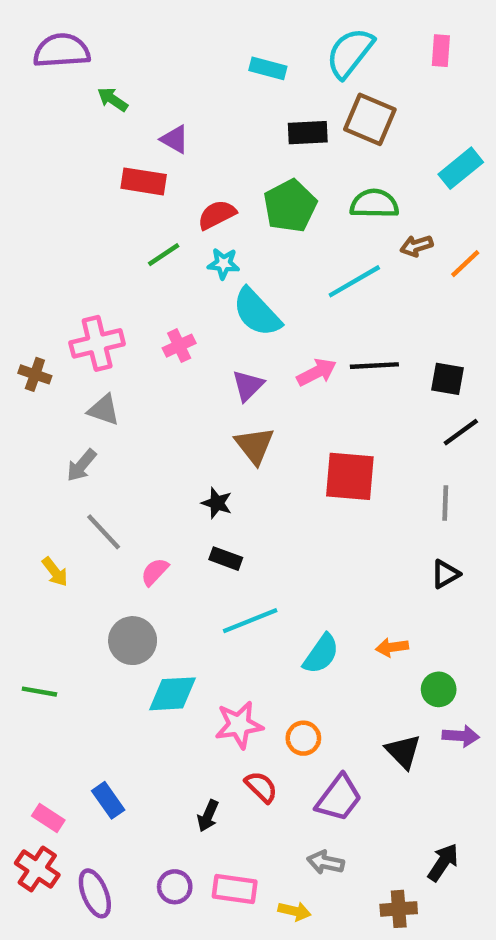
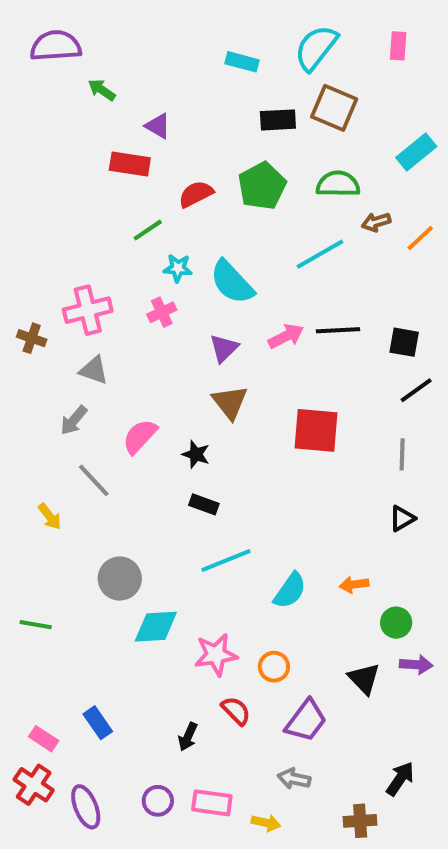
cyan star: (223, 264) -> (178, 268), moved
pink semicircle: (155, 572) -> (140, 436), moved, size x1.4

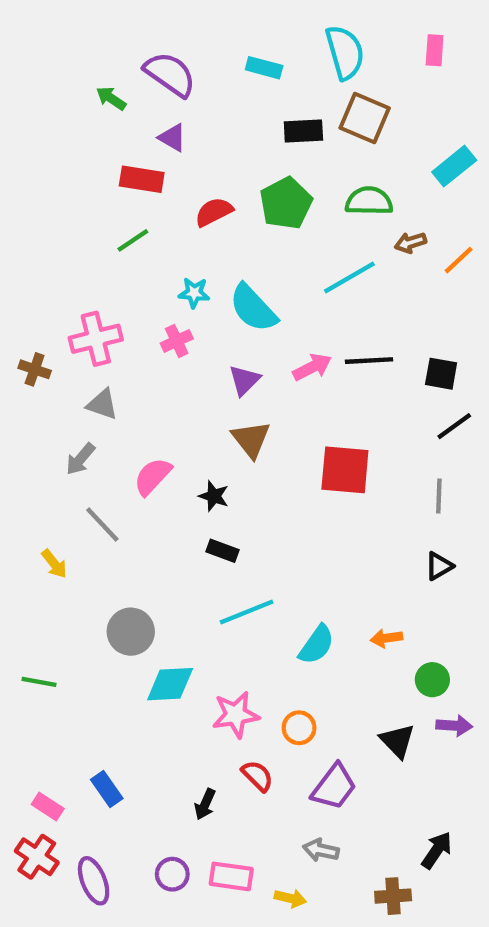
purple semicircle: (56, 46) -> (170, 74), moved, turned 39
cyan semicircle: (316, 48) -> (345, 52), turned 126
green line: (148, 230) -> (133, 240), moved

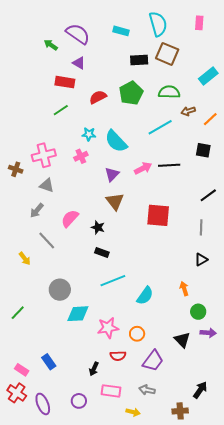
black square: (441, 374) -> (203, 150), moved
orange arrow: (386, 638) -> (184, 289), moved, turned 80
green line: (39, 682) -> (18, 313), turned -56
red semicircle: (258, 776) -> (118, 356), turned 133
pink rectangle: (231, 876) -> (111, 391), moved

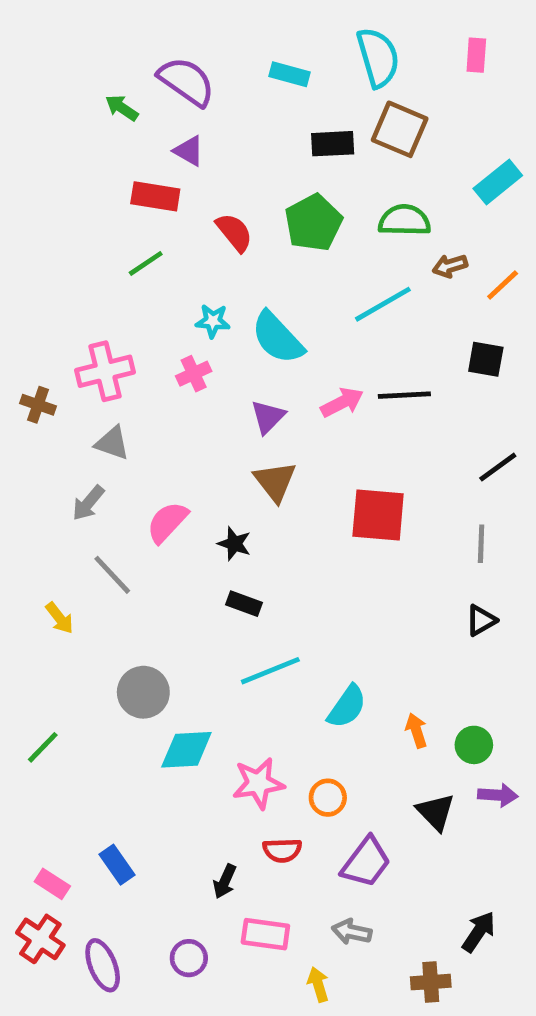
red semicircle: (98, 97) -> (234, 232), turned 78
orange arrow: (184, 289) -> (416, 731), moved
yellow arrow: (133, 412) -> (318, 984), turned -120

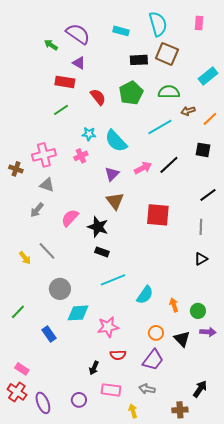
black line: (404, 395) -> (169, 165), turned -40
black star: (234, 544) -> (98, 227), size x1.5
gray line: (112, 575) -> (47, 251), moved
orange circle: (328, 798) -> (156, 333), moved
blue rectangle: (117, 865) -> (49, 334), moved

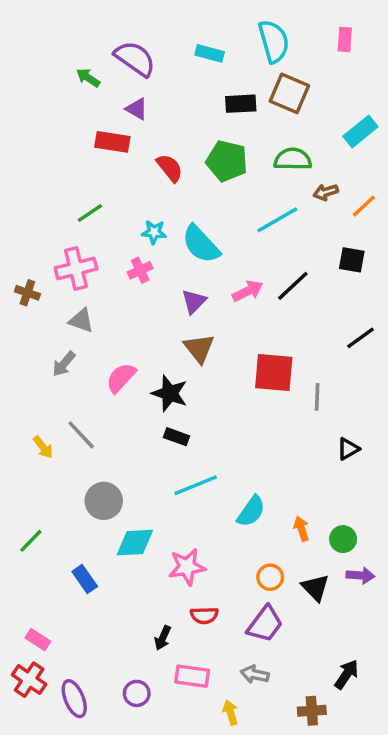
green pentagon: (131, 93) -> (227, 161), turned -30
green line: (61, 110) -> (90, 213), moved
gray line: (201, 227) -> (317, 397), moved

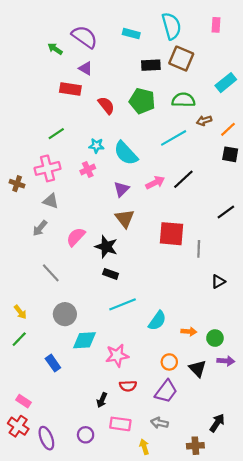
black square: (352, 260) -> (230, 154), moved
yellow arrow: (43, 447) -> (20, 312), moved
orange arrow: (301, 529) -> (189, 332), turned 112

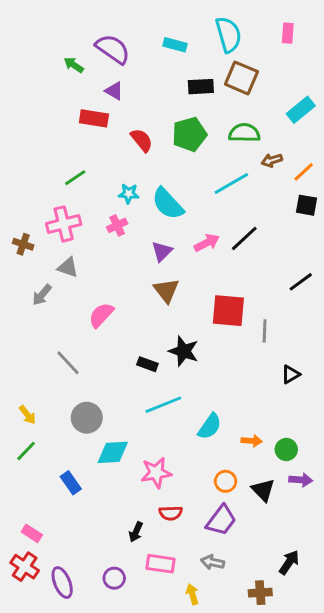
green pentagon: (142, 101) -> (189, 134), turned -30
gray arrow: (40, 228) -> (42, 295), moved
black star: (106, 247) -> (184, 351), moved

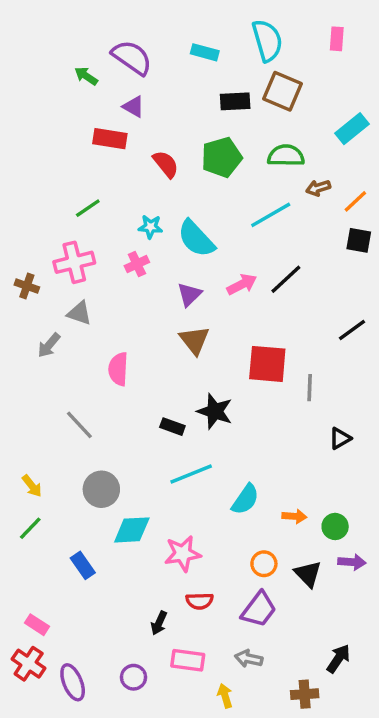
pink semicircle: (101, 315) -> (118, 369), turned -40

